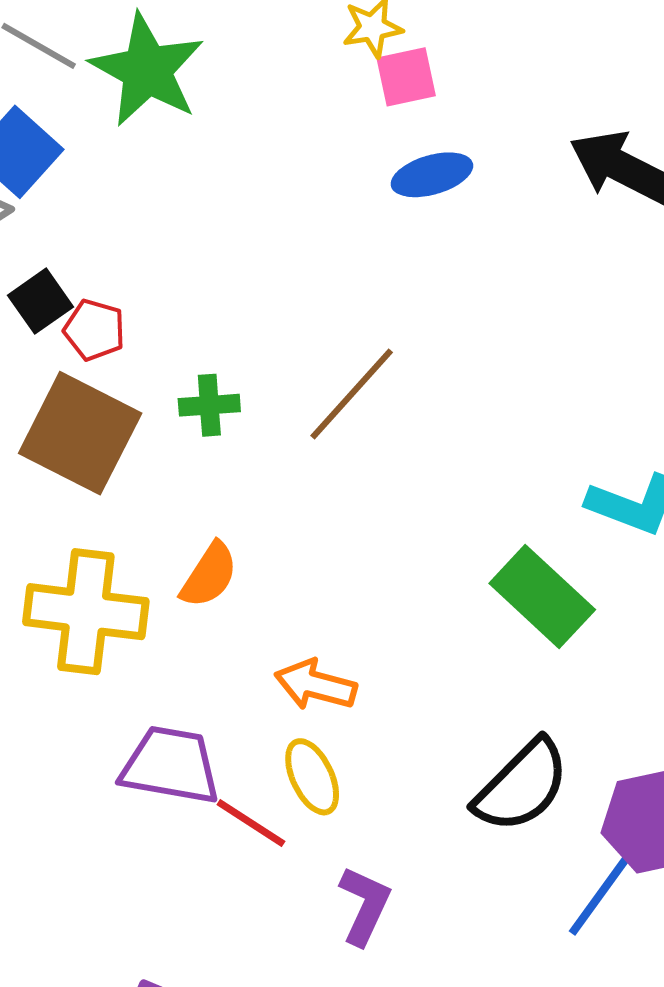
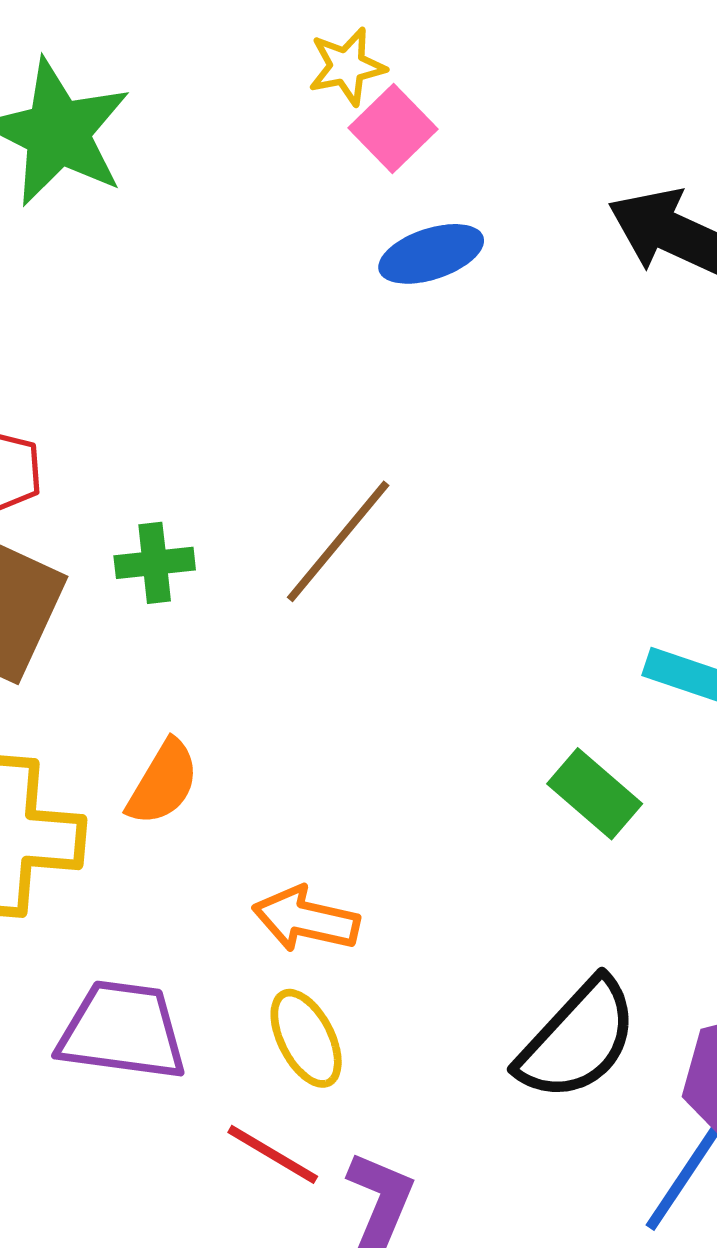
pink square: (406, 77) -> (393, 128), turned -30
green rectangle: (542, 597) -> (595, 794), size x0.7
red line: (251, 823) -> (273, 1154), moved

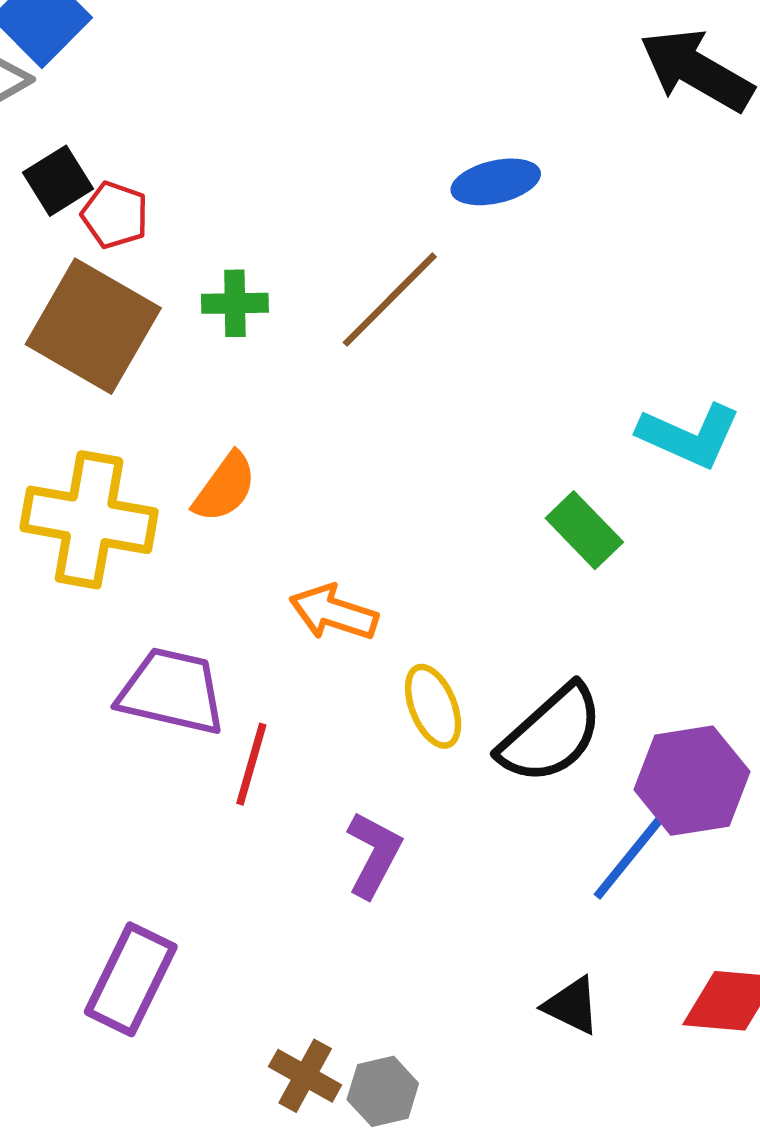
blue ellipse: (431, 254) -> (496, 182), moved
yellow ellipse: (306, 1038) -> (433, 706), moved
red line: (273, 1154) -> (251, 764), moved, turned 70

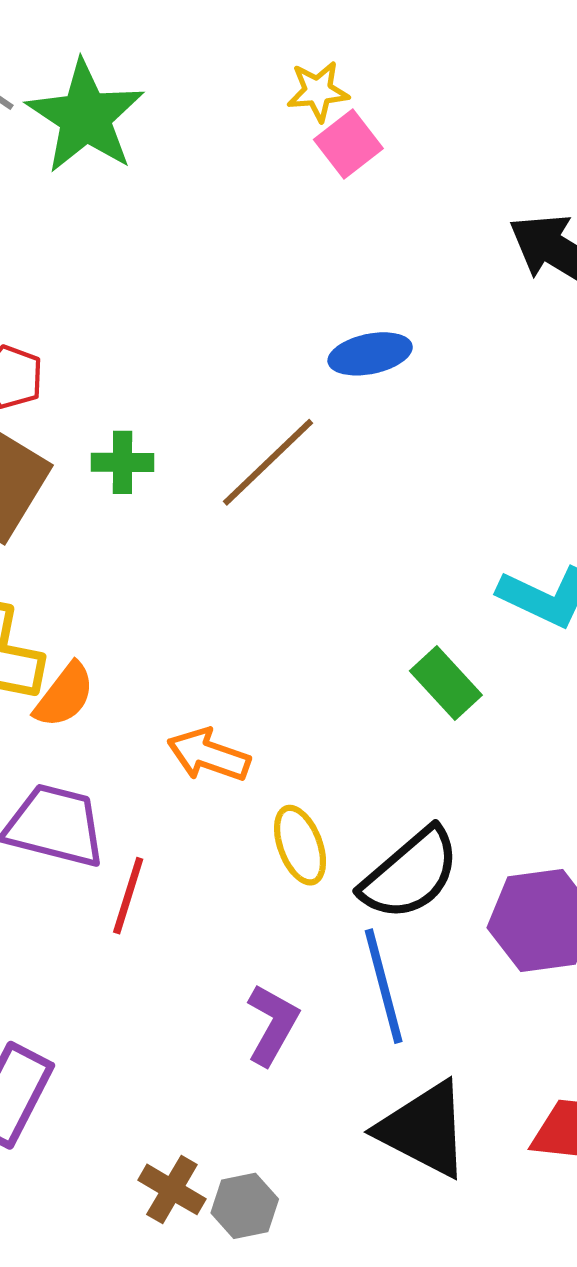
orange semicircle: (225, 487) -> (64, 695), moved
blue line: (636, 848) -> (384, 986), moved, turned -55
purple L-shape: (374, 854) -> (272, 1024), moved
black triangle: (572, 1006) -> (424, 1129), size x1.8

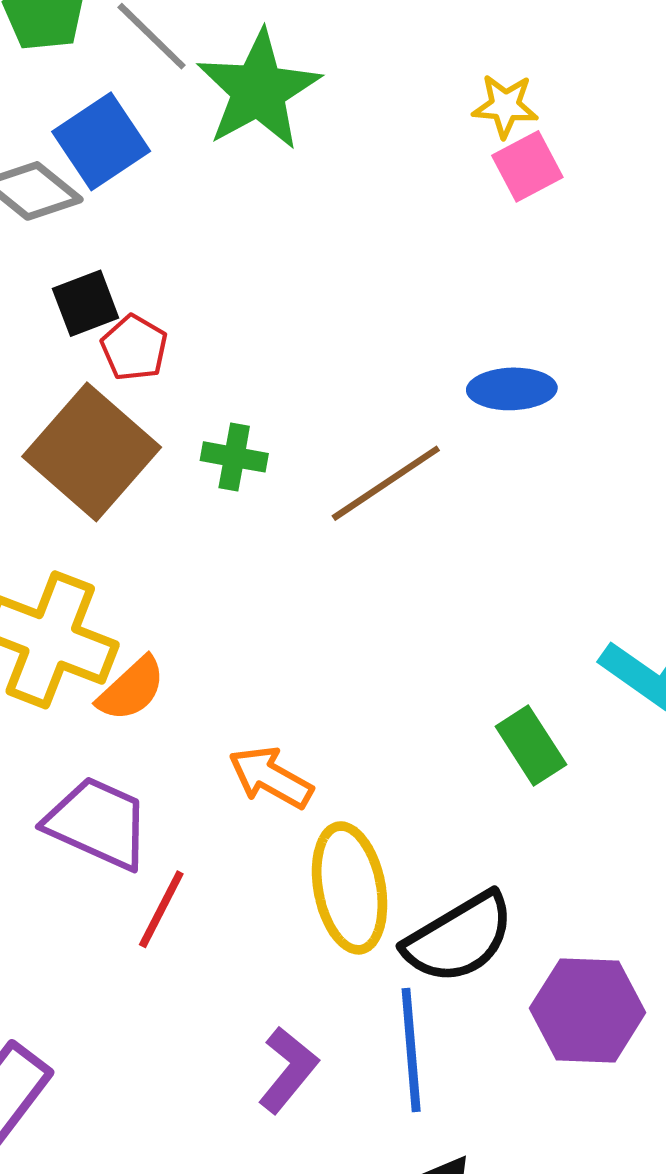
yellow ellipse: (300, 845) -> (350, 888), size x1.5

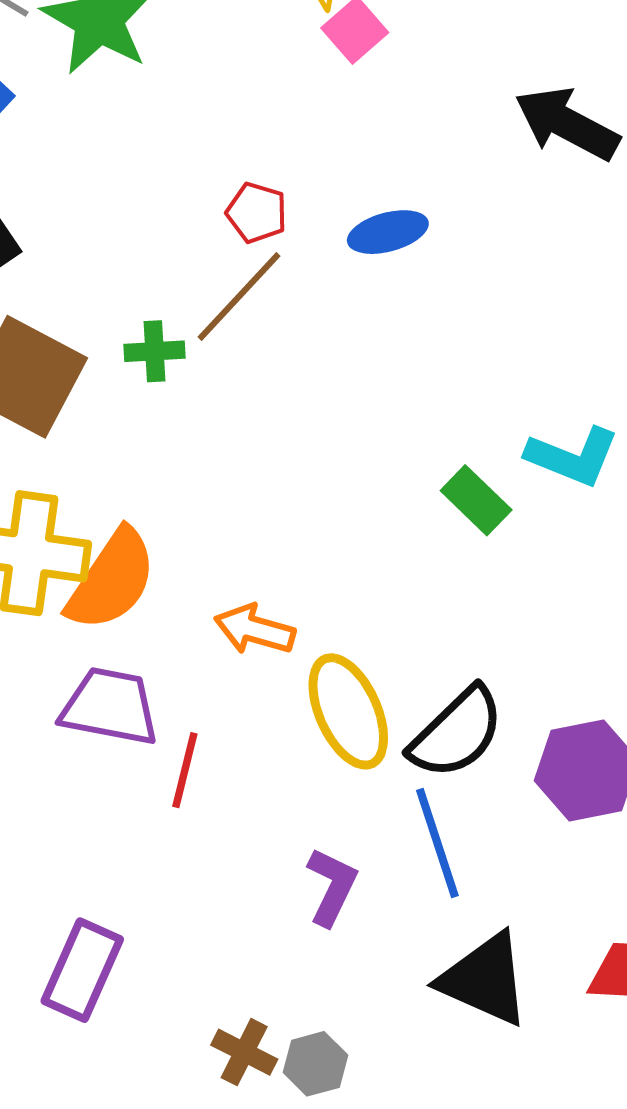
red pentagon: (134, 348) -> (257, 213), moved
brown line: (386, 483) -> (239, 297), moved
orange semicircle: (131, 689) -> (112, 580), size x1.6
green rectangle: (531, 745) -> (476, 500), moved

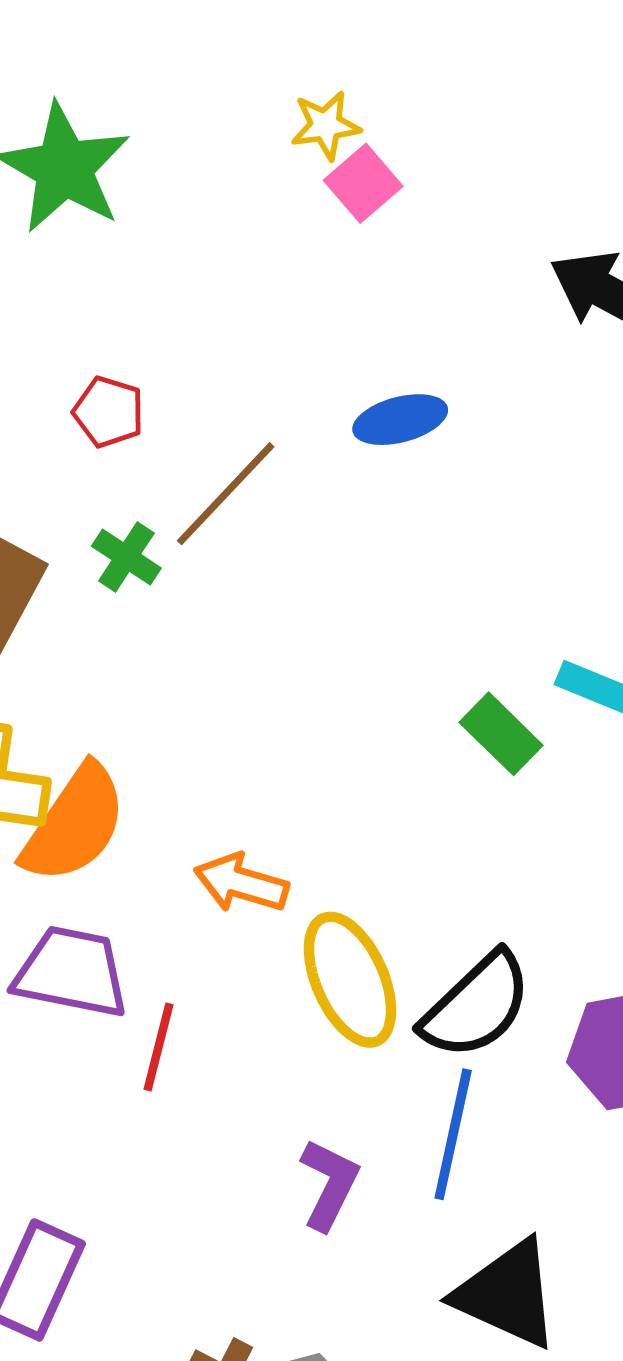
red pentagon: (257, 213) -> (109, 412), moved
green cross: (155, 351) -> (126, 557), turned 36
blue line: (437, 843) -> (453, 1134), turned 30

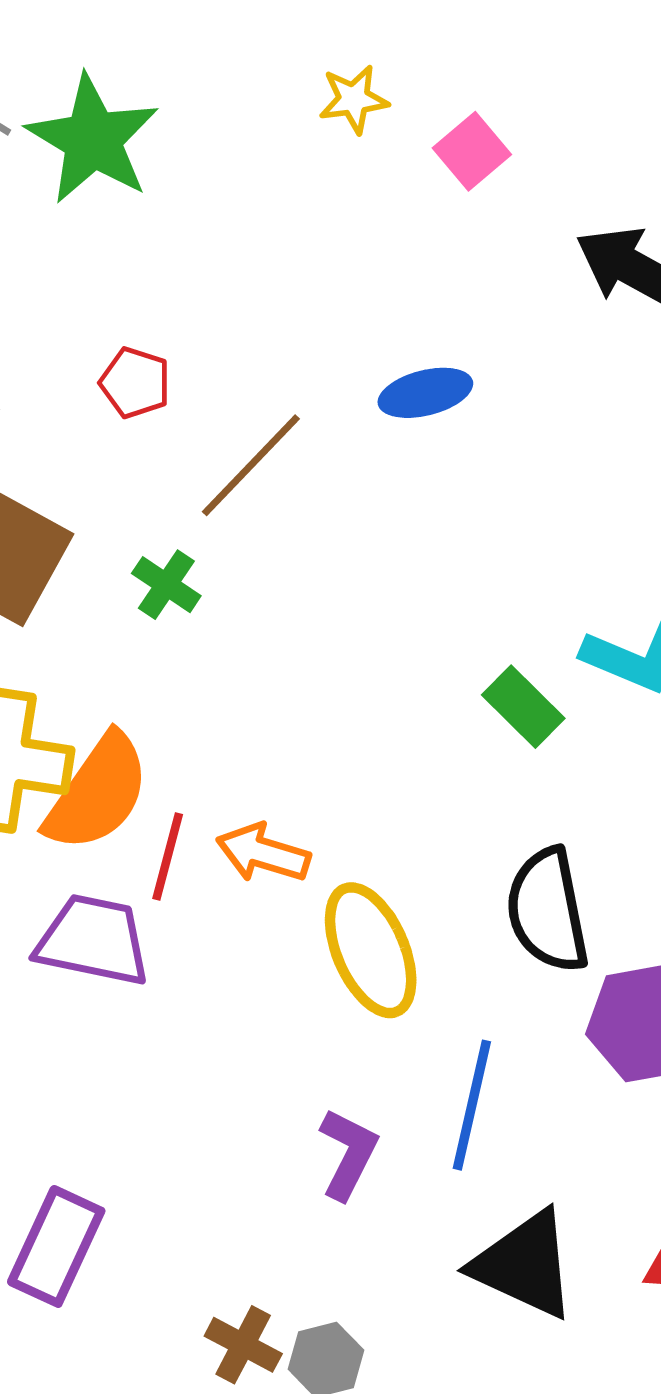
pink square: (363, 183) -> (472, 151), moved
green cross: (126, 557) -> (166, 585), moved
black semicircle: (476, 1006) -> (547, 910), moved, turned 122
red line: (158, 1047) -> (168, 857), moved

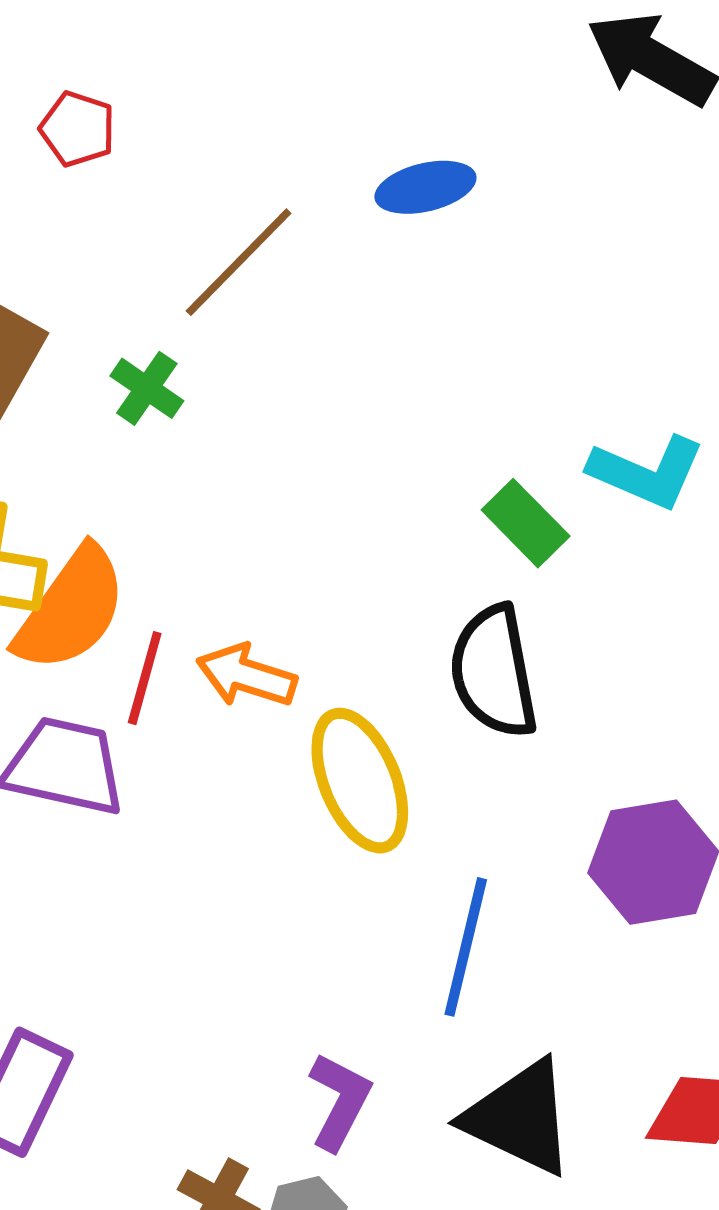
red pentagon: (135, 383) -> (78, 129), moved
black semicircle: (547, 910) -> (494, 672), moved
purple L-shape: (348, 1154) -> (340, 1101), moved

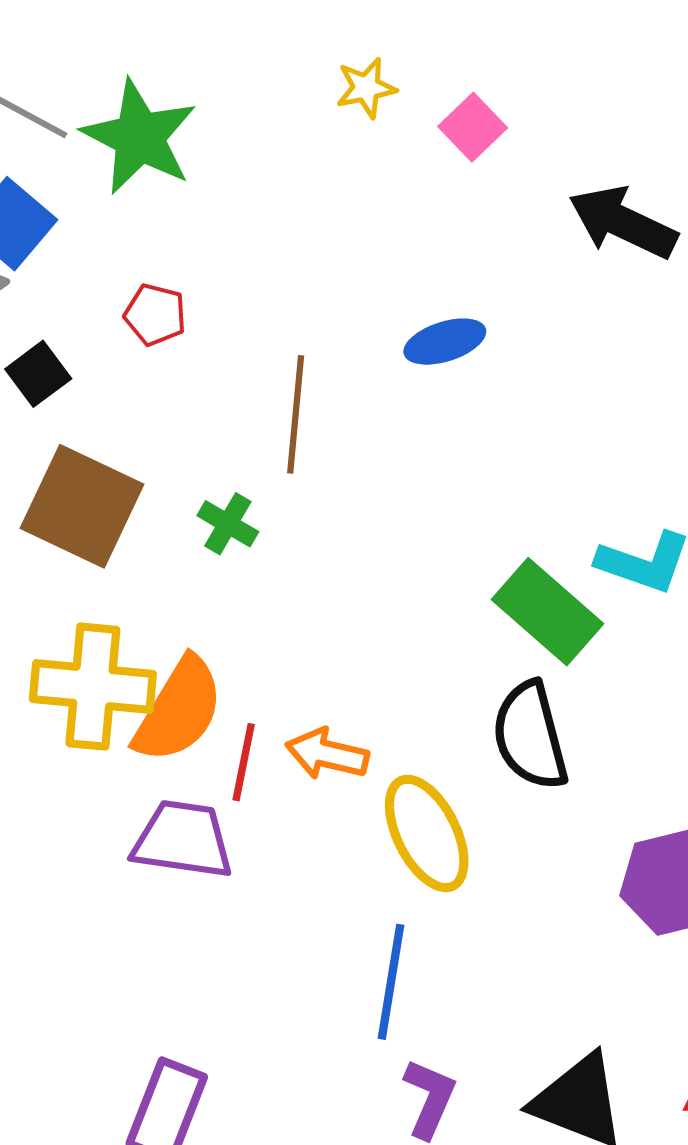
brown line: (239, 262) -> (296, 414), turned -35
green rectangle: (526, 523) -> (547, 612), size x1.5
blue line: (466, 947) -> (391, 982), moved

